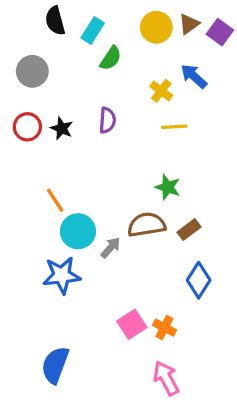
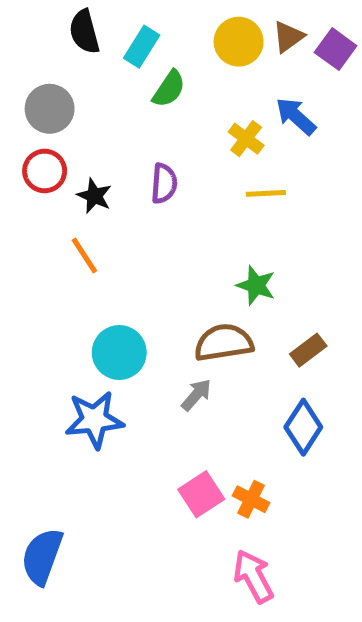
red circle: (27, 127) -> (45, 171), moved
orange line: (55, 200) -> (84, 256), moved
brown rectangle: (189, 230) -> (308, 350), moved
gray arrow: (111, 248) -> (196, 395), moved
blue semicircle: (55, 365) -> (42, 556), moved

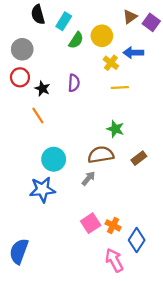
yellow circle: (239, 42) -> (102, 36), moved
blue arrow: (296, 116) -> (133, 53), turned -42
blue diamond: (303, 427) -> (137, 240), moved

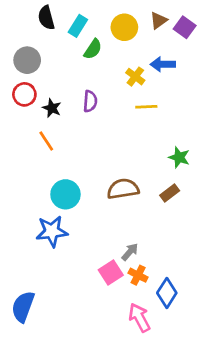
yellow circle: (102, 36) -> (124, 27), moved
green star: (115, 129) -> (179, 157), moved
gray arrow: (88, 178) -> (130, 252), moved

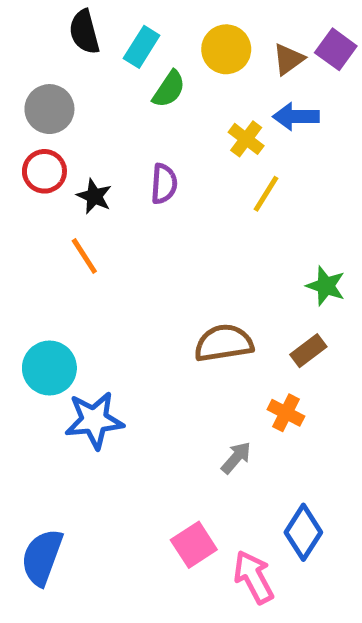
brown triangle: (159, 20) -> (288, 59), moved
yellow line: (146, 107) -> (266, 194), turned -55
cyan circle: (65, 194) -> (49, 368), moved
pink square: (111, 272) -> (194, 545), moved
orange cross: (138, 275) -> (286, 413), moved

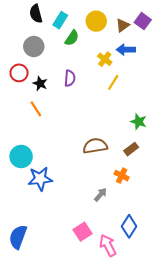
gray circle: (49, 109) -> (34, 46), moved

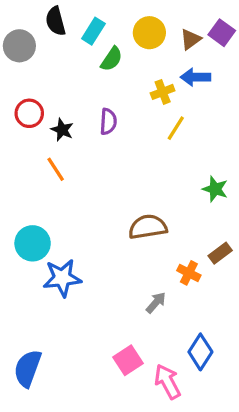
gray circle: (34, 46) -> (19, 46), moved
yellow cross: (105, 59) -> (163, 92), turned 32
brown rectangle: (131, 149) -> (220, 253), moved

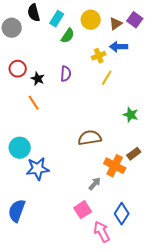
orange cross: (189, 273) -> (115, 166), size x1.5
pink square: (128, 360) -> (83, 210), moved
blue semicircle: (28, 368) -> (17, 211), moved

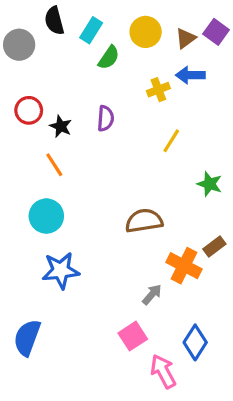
yellow line: (107, 78) -> (171, 141), moved
cyan circle: (20, 148) -> (46, 216), moved

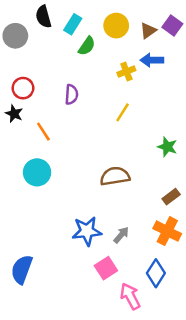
purple semicircle: (106, 118) -> (71, 94), moved
black star: (61, 126) -> (14, 114), moved
yellow line: (171, 141) -> (123, 112), moved
orange cross: (184, 266) -> (167, 231), moved
blue star: (61, 270) -> (87, 231), moved

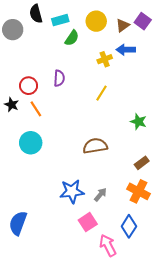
cyan rectangle: (73, 24) -> (60, 20), turned 42
red circle: (23, 88) -> (29, 86), moved
black star: (14, 114) -> (12, 105), moved

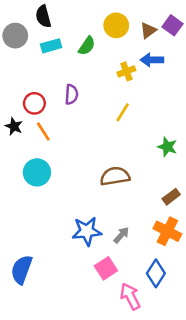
cyan rectangle: (60, 20) -> (51, 46), moved

